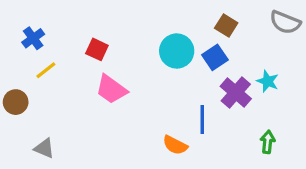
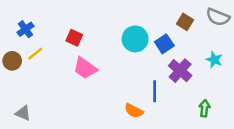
brown square: (226, 25) -> (185, 22), moved
cyan star: (268, 81) -> (214, 60), moved
brown circle: (16, 102) -> (12, 61), moved
gray triangle: (44, 148) -> (23, 113), moved

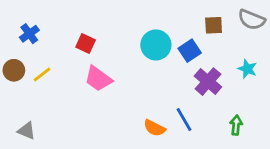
brown square: (185, 22) -> (214, 25), turned -35
yellow line: (35, 54) -> (42, 74), moved
blue line: (155, 91) -> (184, 120), moved, turned -30

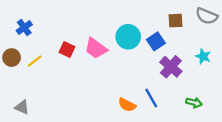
red square: (86, 44) -> (67, 49), moved
pink trapezoid: (98, 79) -> (96, 48), moved
green arrow: (236, 125) -> (194, 103), turned 98

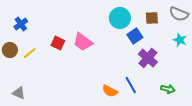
cyan circle: (128, 37) -> (120, 18), moved
cyan star: (203, 56) -> (180, 40), moved

